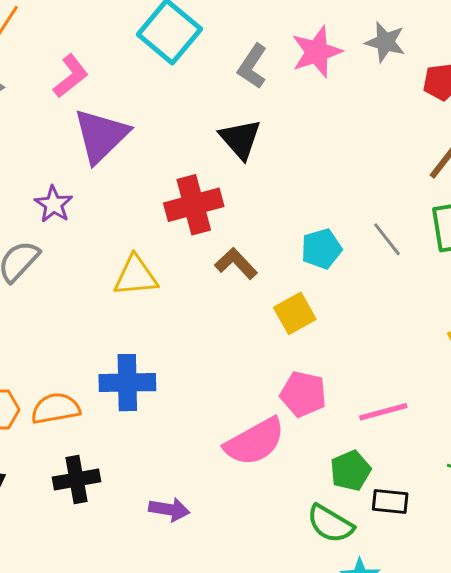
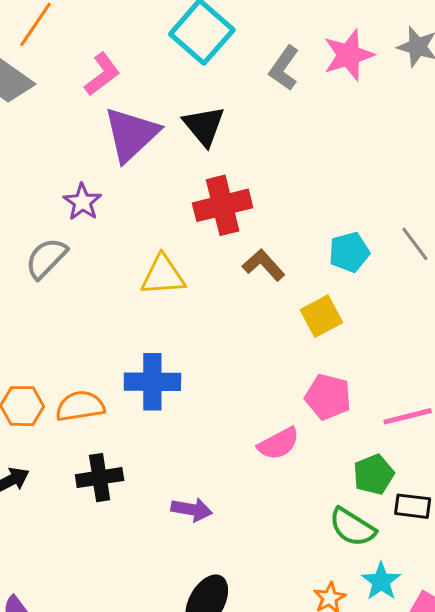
black triangle: (240, 139) -> (204, 126), moved
pink semicircle: (255, 442) -> (279, 444), size x0.7

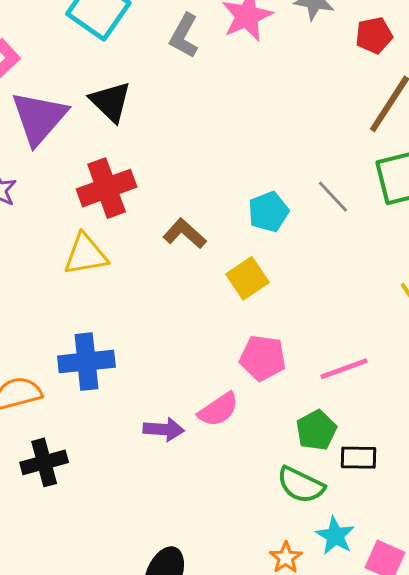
red cross: (223, 205) -> (107, 188), moved
purple arrow: (192, 510) -> (164, 429), moved

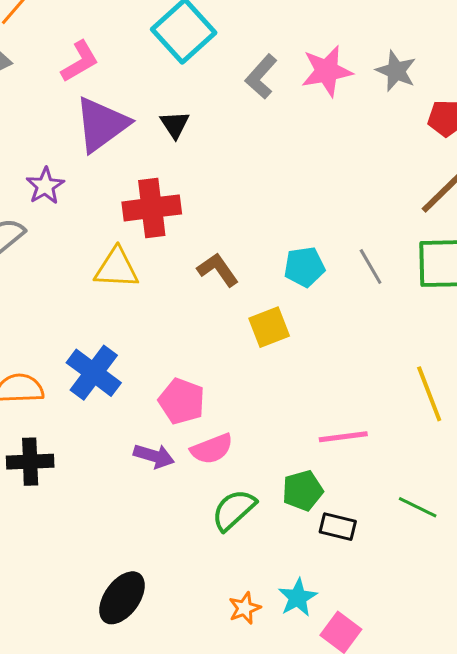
black triangle: (111, 102) -> (175, 125), size x0.7
pink pentagon: (263, 358) -> (182, 401), moved
blue cross: (86, 362) -> (94, 373), turned 30
green semicircle: (301, 485) -> (234, 510), moved, turned 99

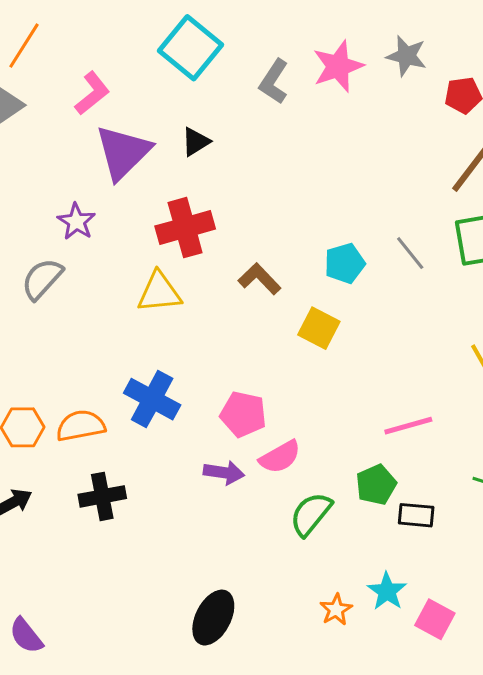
black triangle: (175, 125) -> (196, 142), turned 40
yellow square: (269, 327) -> (319, 328), turned -33

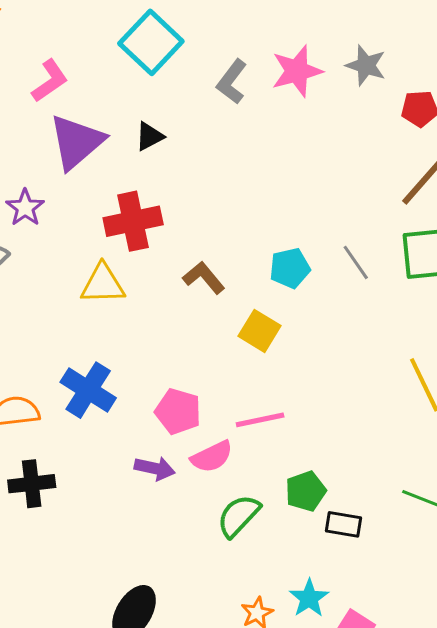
pink line: (408, 426) -> (260, 420), moved

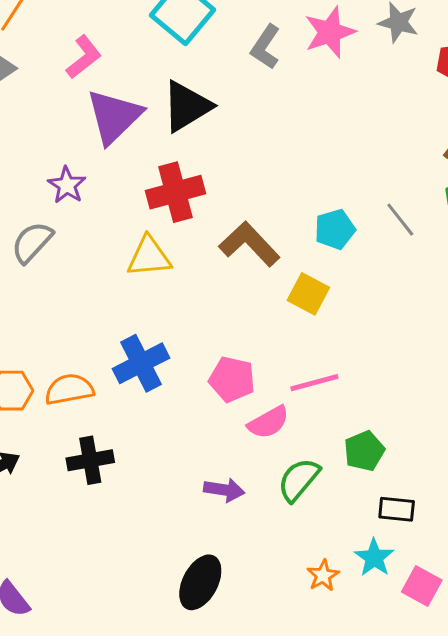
black triangle: (149, 136) -> (187, 106), size x1.8
brown L-shape: (204, 278) -> (249, 244), size x1.4
blue cross: (88, 390) -> (141, 363), turned 34
purple arrow: (155, 468) -> (224, 490), moved
black rectangle: (343, 524) -> (397, 509), moved

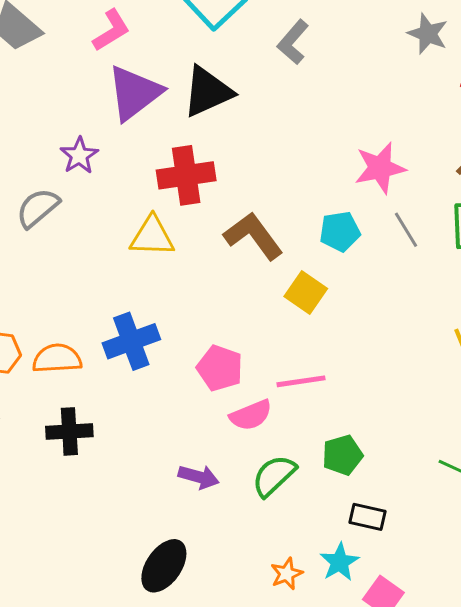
pink star: (330, 32) -> (380, 168), moved

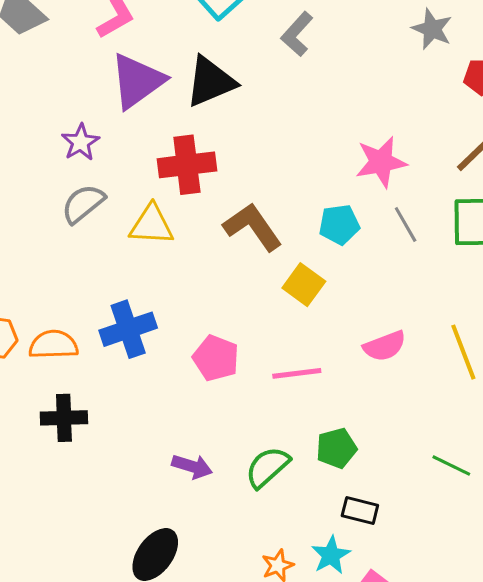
gray semicircle: (38, 208) -> (83, 204), moved
pink semicircle: (251, 415) -> (385, 346), moved

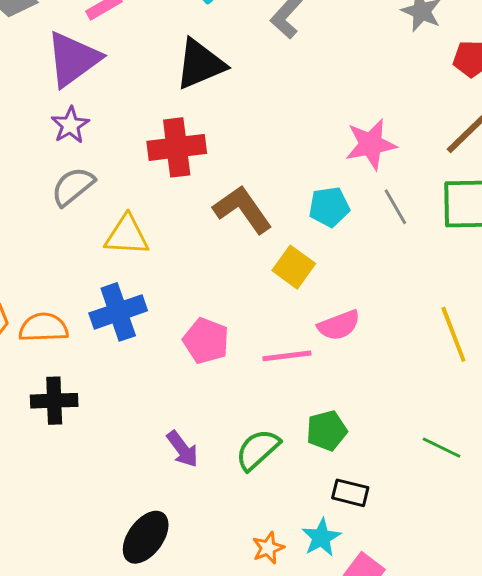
purple triangle: (137, 81) -> (73, 59), moved
yellow triangle: (151, 225) -> (127, 235), moved
pink semicircle: (385, 346) -> (339, 325), moved
purple arrow: (192, 466) -> (182, 449), turned 36

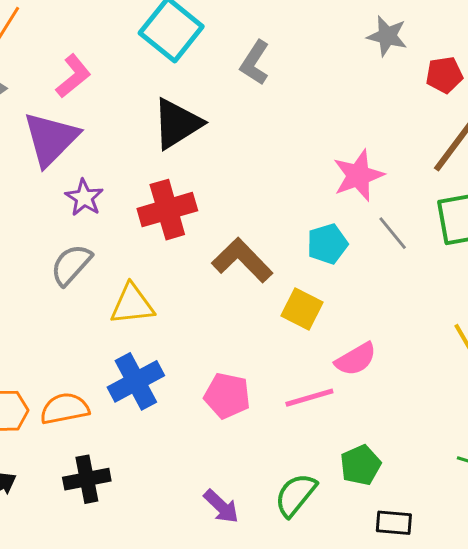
purple star: (70, 125) -> (84, 198), moved

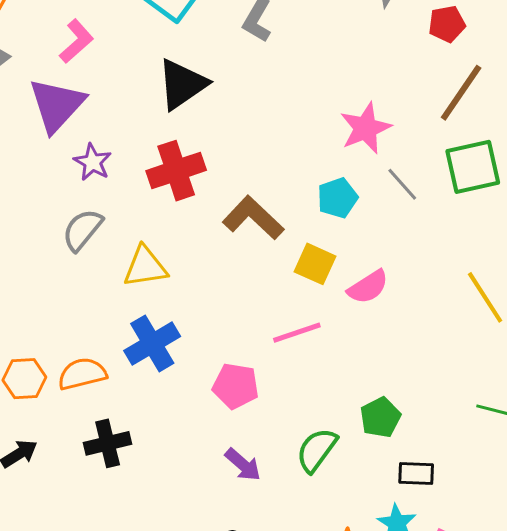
pink semicircle: (356, 359) -> (368, 287), moved
pink pentagon: (227, 396) -> (236, 386), moved
pink line: (309, 398) -> (297, 333), moved

